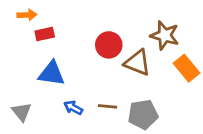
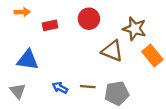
red rectangle: (45, 34) -> (50, 25), moved
red circle: (109, 45) -> (89, 19), moved
blue triangle: (51, 74) -> (28, 60), moved

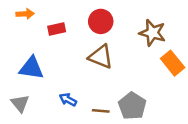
brown triangle: (112, 51) -> (101, 57), moved
brown line: (88, 87) -> (101, 111), moved
gray pentagon: (117, 93) -> (132, 106), turned -30

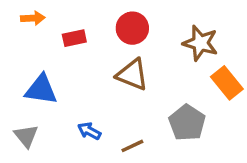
gray pentagon: (132, 106) -> (187, 123), moved
brown line: (101, 111) -> (132, 146), turned -30

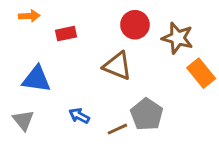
red circle: (132, 28) -> (135, 25), moved
gray pentagon: (187, 123) -> (147, 114), moved

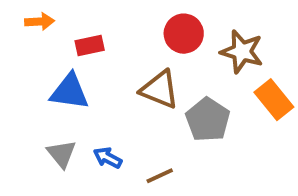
blue triangle: (37, 79) -> (70, 92), moved
gray pentagon: (147, 114) -> (208, 120), moved
gray triangle: (23, 120) -> (62, 154), moved

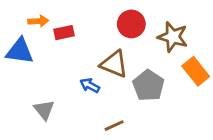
orange arrow: (40, 22) -> (38, 21), moved
blue triangle: (70, 92) -> (20, 51), moved
blue arrow: (108, 158) -> (90, 85), moved

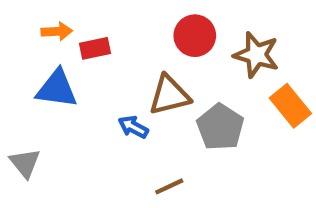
blue triangle: (20, 51) -> (57, 89), moved
brown triangle: (114, 64) -> (169, 95), turned -36
gray triangle: (44, 110) -> (25, 163), moved

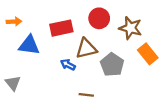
orange arrow: (57, 31) -> (14, 22), moved
red rectangle: (95, 48) -> (61, 28), moved, size x1.5
brown line: (169, 186) -> (86, 95), turned 32

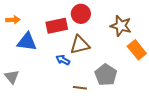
red circle: (99, 18) -> (81, 14), moved
gray pentagon: (112, 65) -> (106, 75), moved

